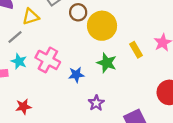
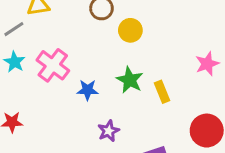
yellow circle: (102, 26) -> (130, 30), size x0.6
yellow rectangle: (136, 50) -> (162, 92), moved

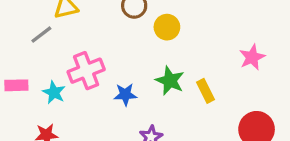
cyan star: (14, 62) -> (54, 92), moved
pink cross: (53, 65) -> (86, 71), turned 36

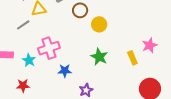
yellow rectangle: (205, 91) -> (132, 58), moved
blue star: (125, 94) -> (65, 71), moved

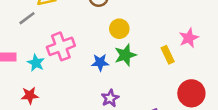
yellow circle: (99, 24) -> (119, 29), moved
green star: (99, 57) -> (125, 55), turned 30
blue star: (65, 71) -> (100, 62), moved

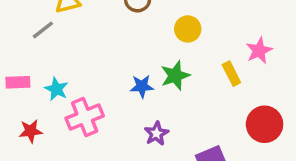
yellow circle: (119, 29) -> (188, 29), moved
pink cross: (61, 46) -> (85, 117), moved
red star: (30, 95) -> (31, 131), moved

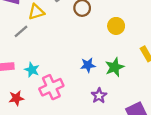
green star: (175, 76) -> (115, 67), moved

